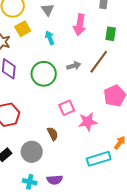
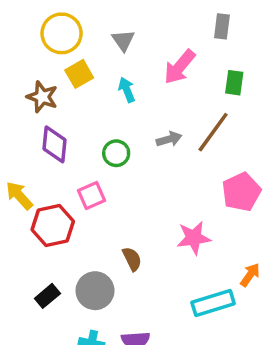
pink arrow: (80, 25) -> (180, 67), turned 30
green circle: (44, 74) -> (116, 153), size x0.6
pink square: (67, 108) -> (91, 196), moved

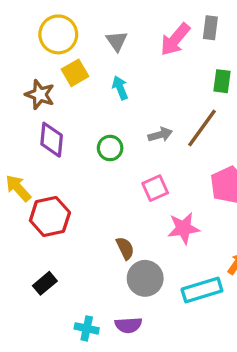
pink arrow: (180, 67) -> (175, 39), moved
pink square: (91, 196) -> (155, 188), moved
gray circle: (95, 291) -> (145, 278), moved

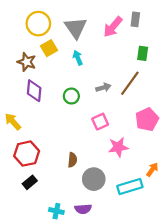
gray triangle: (117, 41) -> (76, 28), size x1.6
red hexagon: (50, 217) -> (27, 154), moved
brown semicircle: (125, 248) -> (72, 160), moved, turned 32

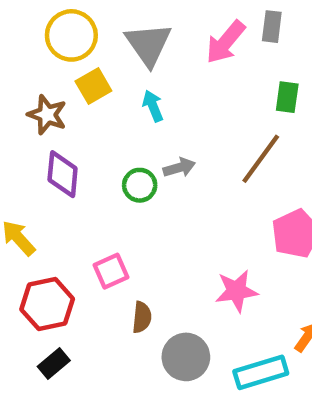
gray arrow: (103, 87) -> (179, 168), moved
pink square: (100, 122) -> (111, 271), moved

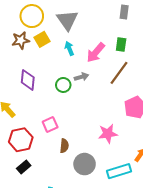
pink arrow: (226, 42) -> (96, 53), moved
green rectangle: (287, 97) -> (121, 44), moved
brown star: (47, 115) -> (21, 40), moved, turned -30

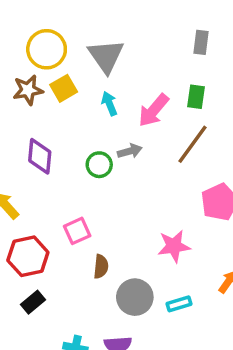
cyan rectangle: (119, 171) -> (179, 304), moved, size x0.6

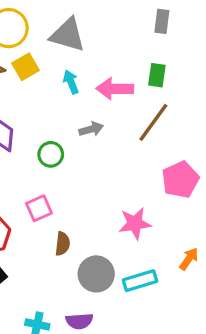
gray triangle: (106, 56) -> (68, 35), turned -39
pink arrow: (154, 110) -> (115, 89), turned 51
green circle: (99, 165) -> (51, 154), moved
cyan rectangle: (179, 304) -> (140, 281), size x1.4

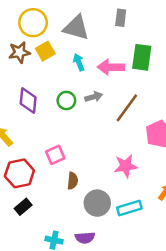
gray rectangle: (162, 21) -> (121, 18), moved
green rectangle: (157, 75) -> (142, 57), size x1.5
brown line: (153, 122) -> (127, 108), moved
green circle: (51, 154) -> (66, 101), moved

